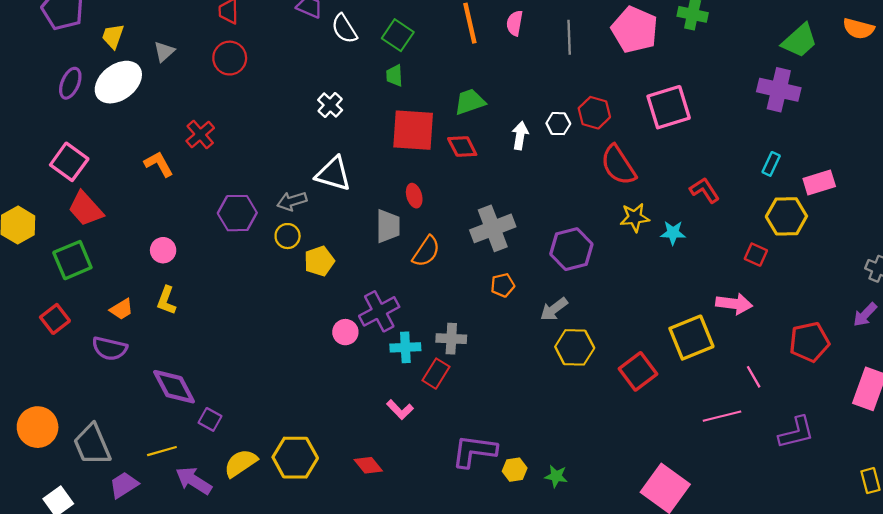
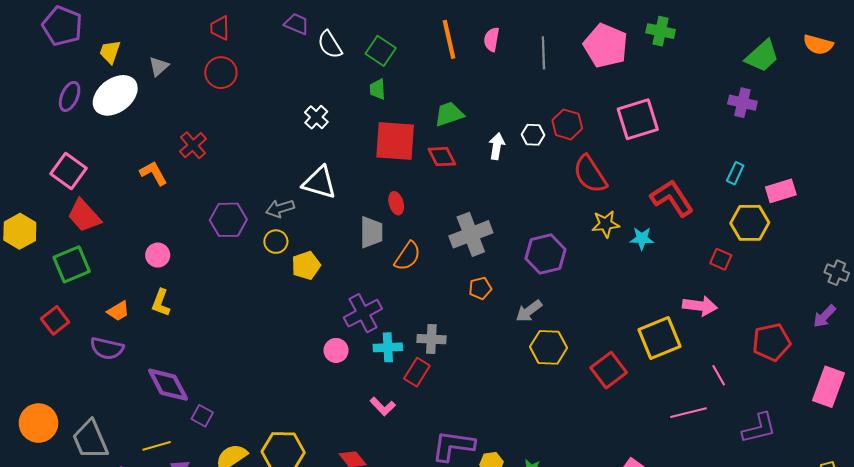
purple cross: (779, 90) -> (742, 103), size x0.7
red L-shape: (705, 190) -> (672, 198), size x1.5
pink circle: (345, 332) -> (336, 350), moved

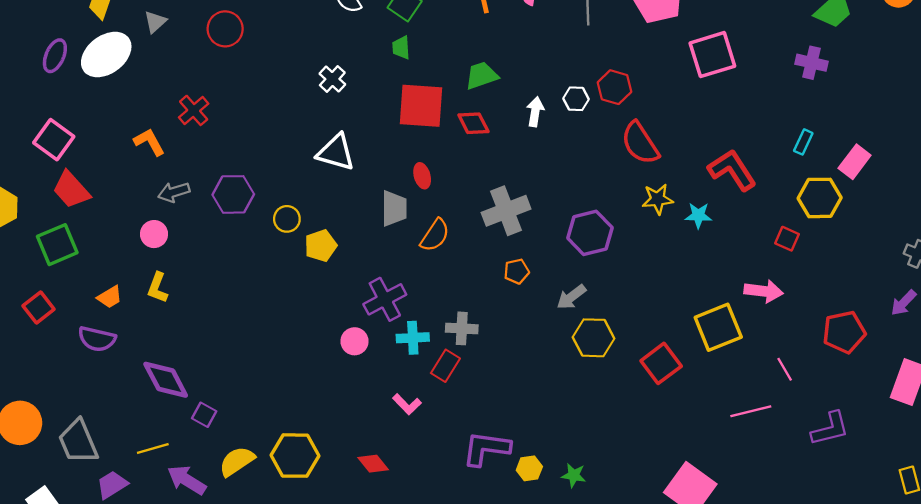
pink square: (638, 119) -> (712, 55), moved
pink rectangle: (781, 191) -> (855, 162), turned -36
gray arrow: (280, 208) -> (174, 192), moved

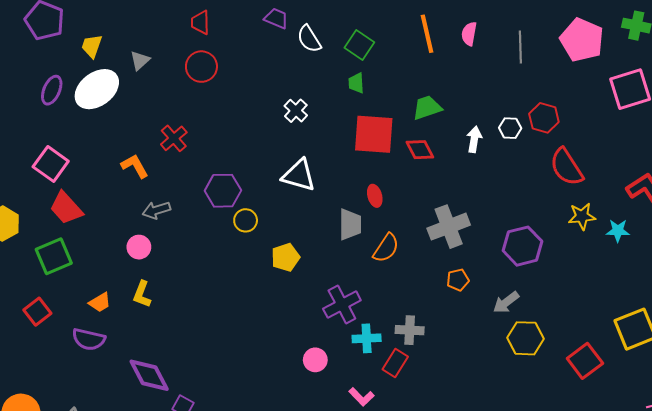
purple hexagon: (233, 194) -> (223, 191), moved
yellow circle: (287, 219) -> (246, 220), moved
pink circle: (355, 341) -> (315, 360), moved

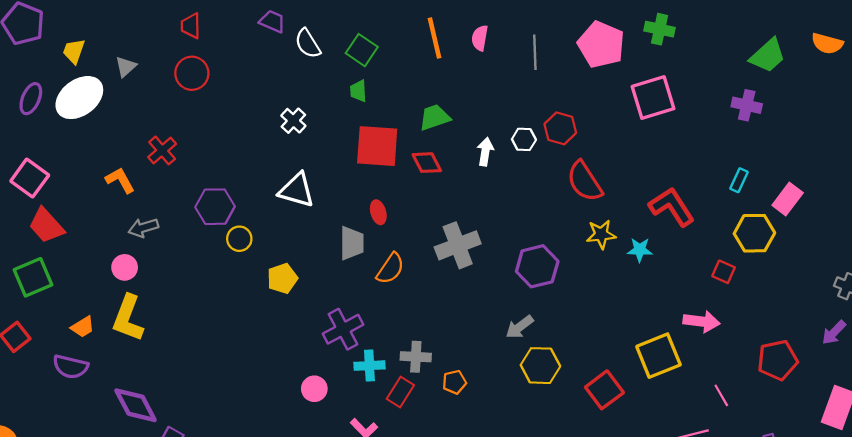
orange pentagon: (458, 280) -> (454, 382), moved
yellow L-shape: (142, 294) -> (128, 318), size x1.6

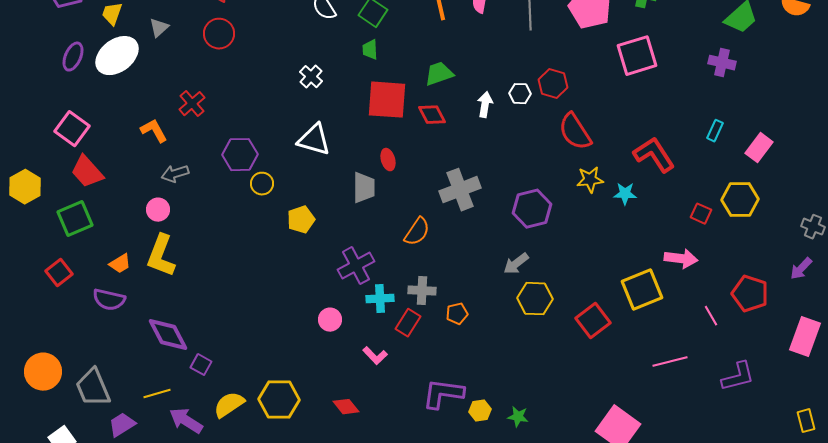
yellow hexagon: (754, 233) -> (740, 200), moved
orange semicircle: (390, 269) -> (417, 232), moved
red pentagon: (778, 360) -> (750, 294), turned 30
pink line: (721, 395) -> (711, 316), moved

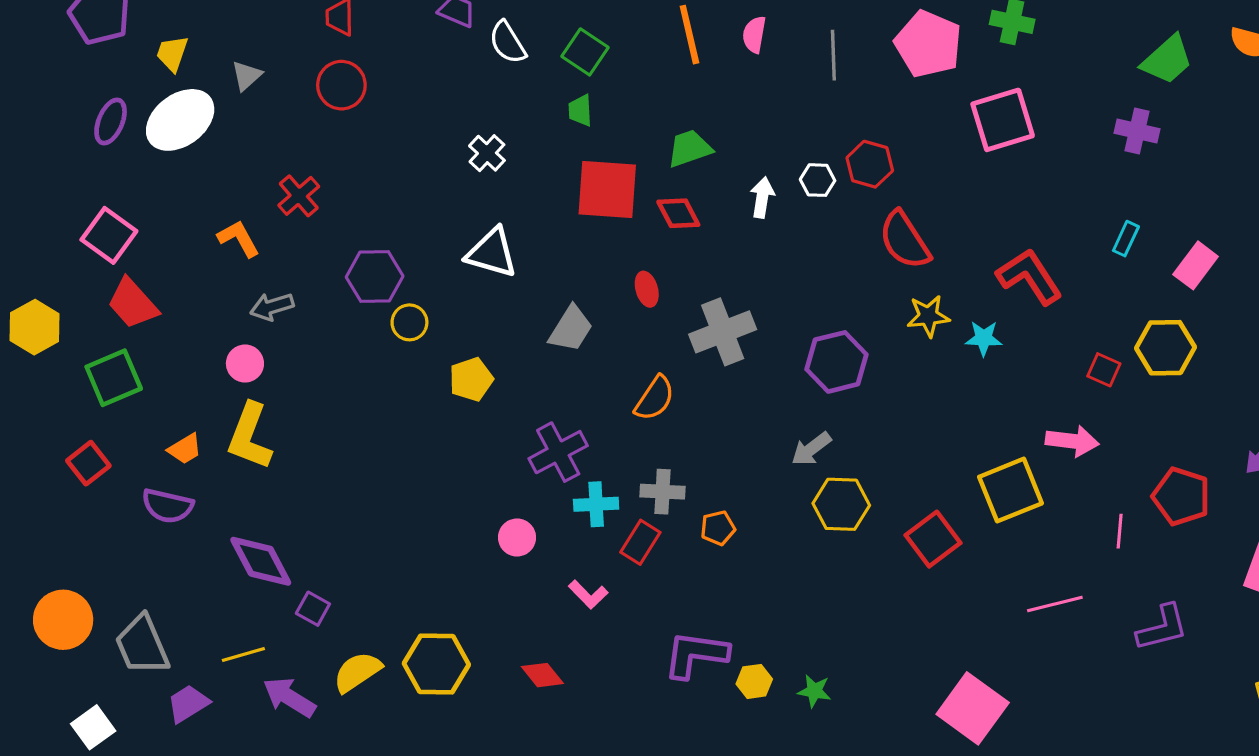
red ellipse: (388, 160) -> (647, 289), moved
gray trapezoid: (364, 188) -> (571, 329), turned 32
pink line: (711, 316) -> (1120, 531), turned 35

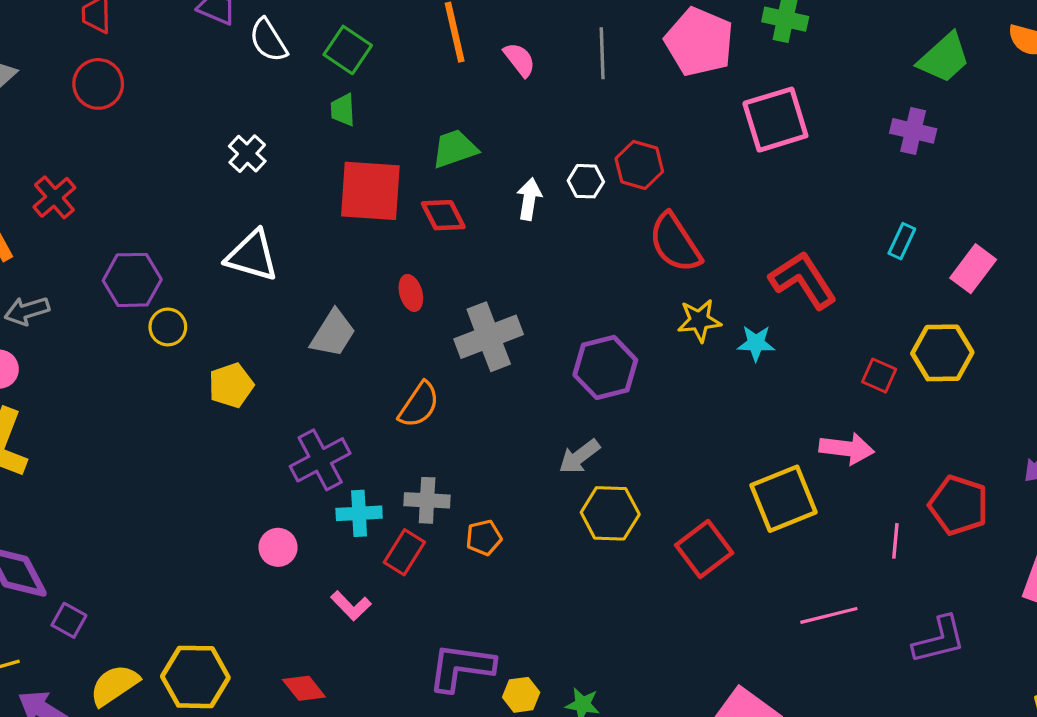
pink semicircle: (754, 35) -> (519, 60), moved, turned 132

